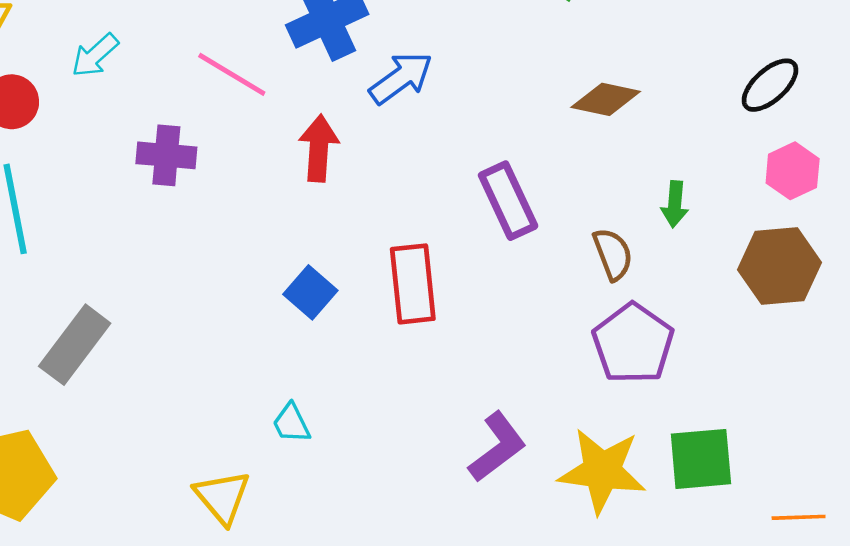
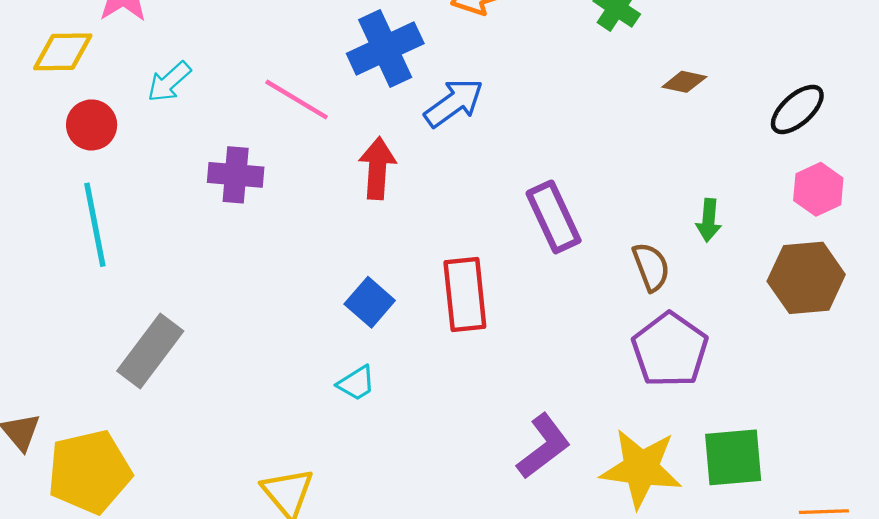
brown diamond: (606, 99) -> (684, 82), moved, size x0.7
cyan trapezoid: (291, 423) -> (356, 383), moved, turned -96

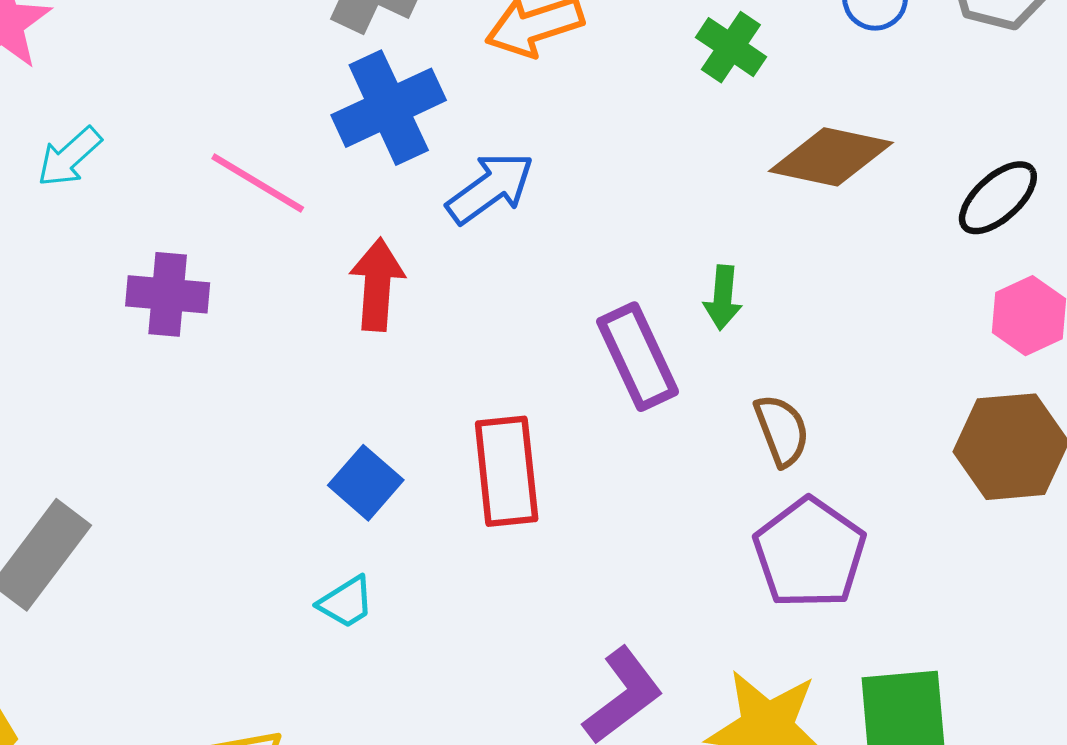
brown diamond: (684, 82) -> (831, 157), size x1.8
green arrow: (709, 220) -> (723, 298), moved

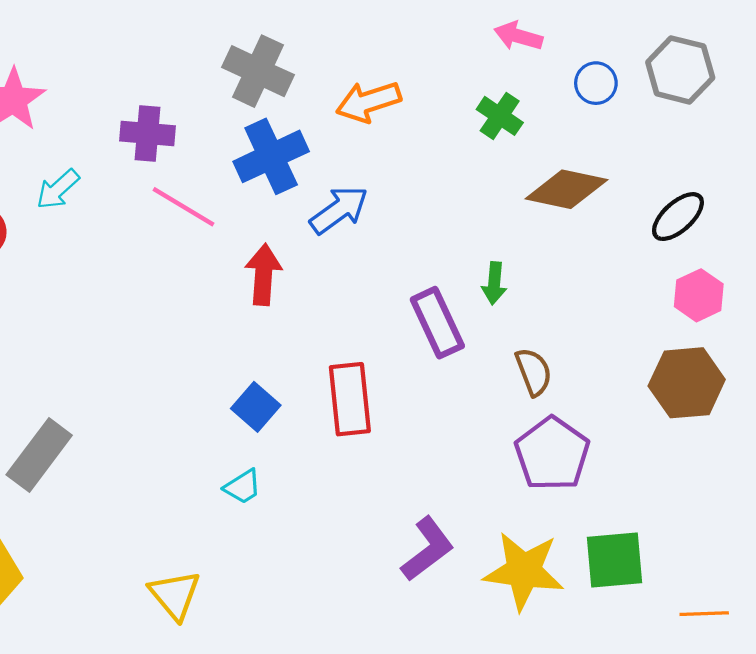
purple cross: (168, 294) -> (148, 133), moved

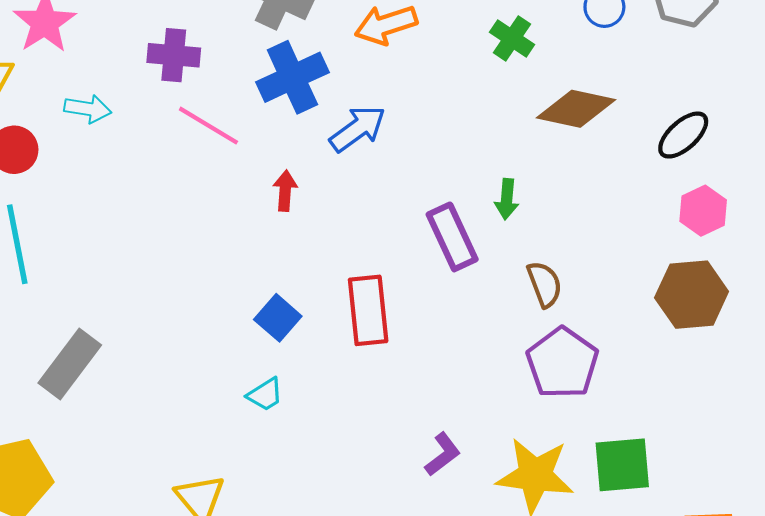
cyan arrow: (58, 189) -> (88, 109), turned -129
red arrow: (263, 275) -> (285, 191), size x0.7
purple L-shape: (428, 549) -> (443, 454), size x0.7

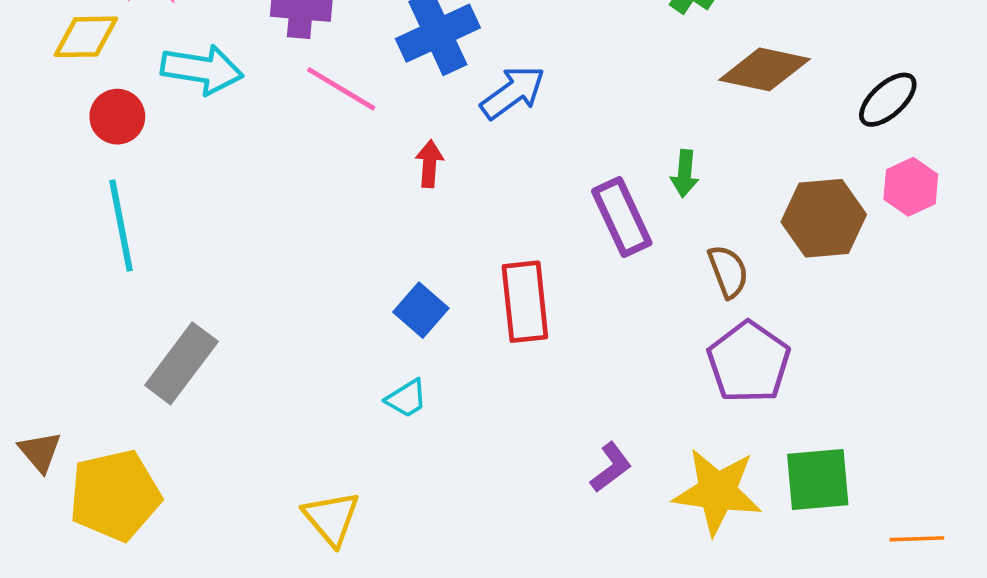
cyan arrow: (88, 109) -> (202, 69), size x1.5
brown hexagon: (692, 295) -> (824, 218), moved

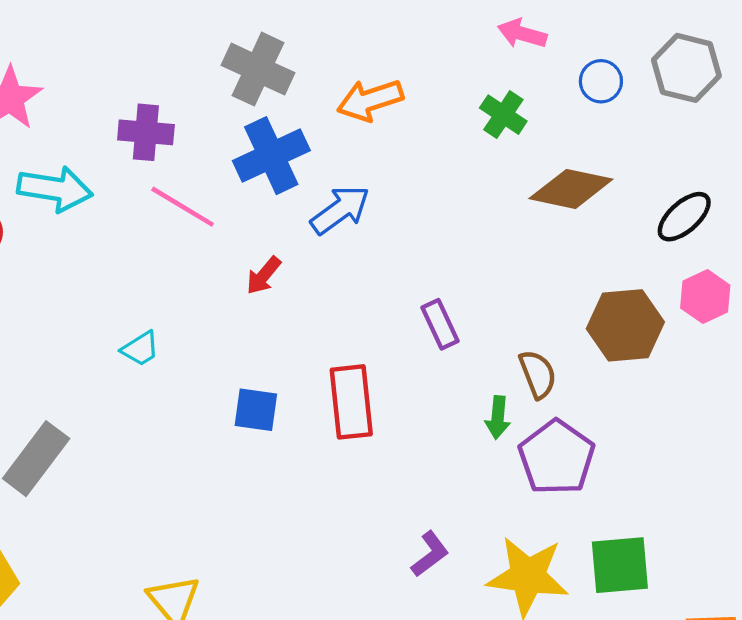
red arrow: (429, 164) -> (264, 275), turned -144
green arrow: (685, 173) -> (498, 418), moved
purple rectangle: (622, 217) -> (440, 324), size x0.7
blue square: (421, 310) -> (256, 410), turned -33
cyan trapezoid: (406, 398) -> (140, 349), moved

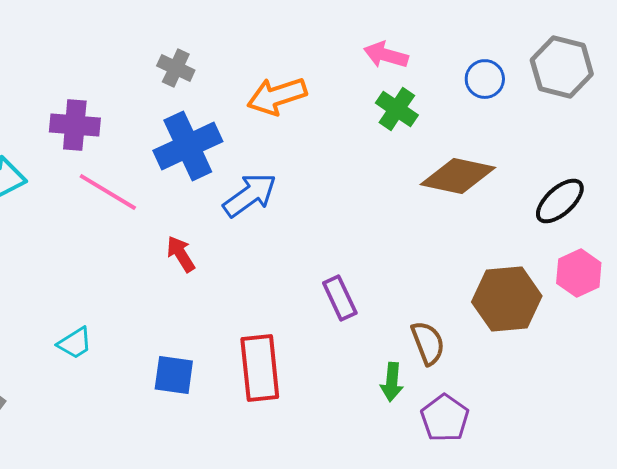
pink arrow: (522, 34) -> (386, 55), moved
gray cross: (258, 69) -> (176, 68), size x0.6
red arrow: (264, 275) -> (181, 254), turned 108
cyan trapezoid: (140, 349) -> (75, 343), moved
purple pentagon: (557, 457) -> (445, 418), size x0.7

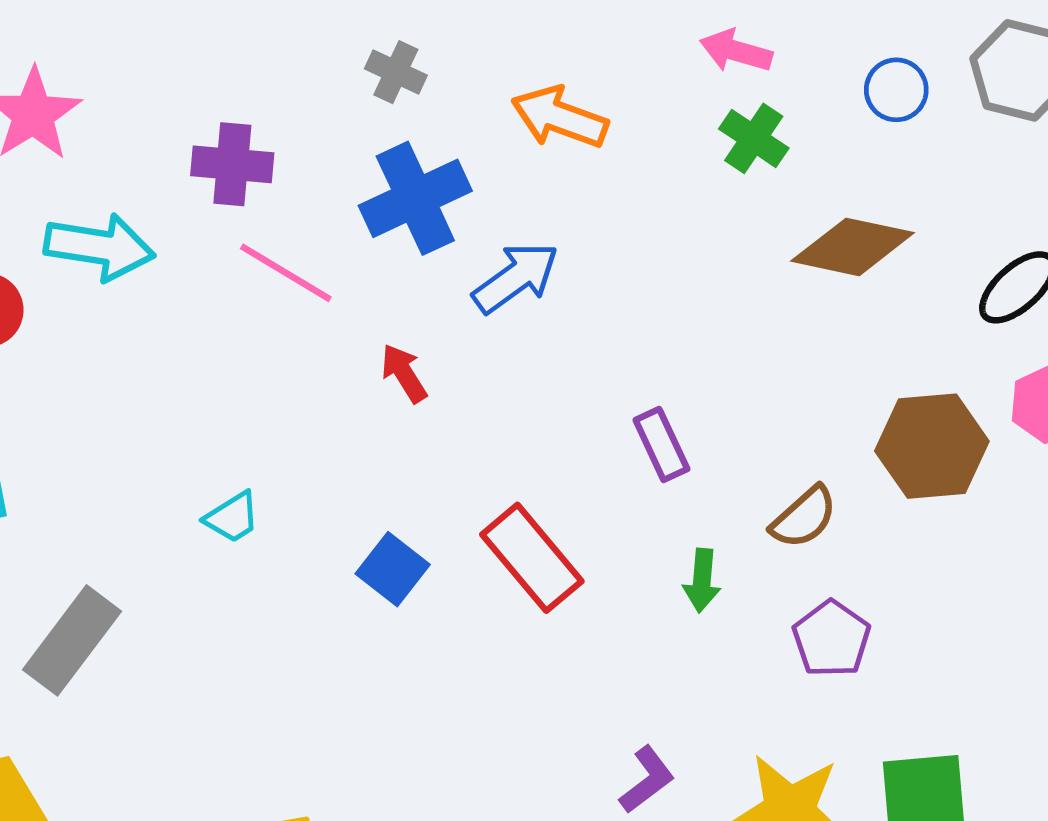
orange arrow: (277, 96) -> (559, 117), turned 38
brown semicircle: (428, 343) -> (804, 517), turned 69
red rectangle: (260, 368) -> (532, 558), turned -34
blue square: (174, 375) -> (393, 569), turned 30
green arrow: (392, 382) -> (702, 581), moved

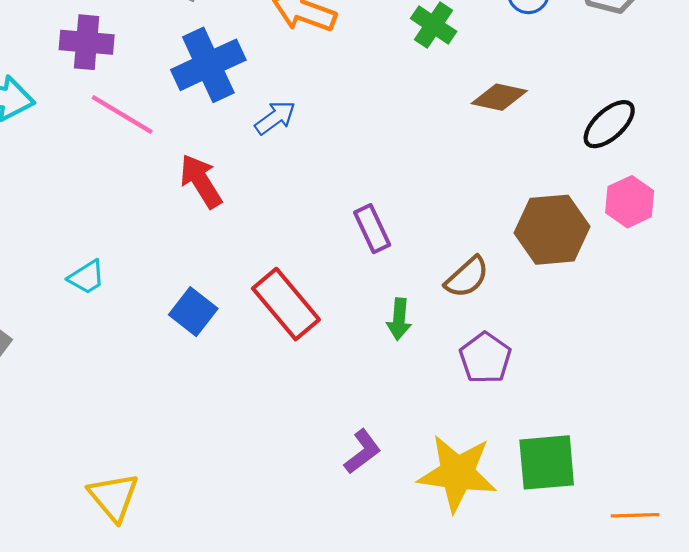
brown diamond: (853, 247) -> (499, 97), size x0.7
blue arrow: (516, 278) -> (275, 118), size x0.7
red arrow: (404, 373) -> (201, 181), size x1.4

